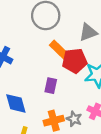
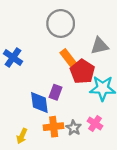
red pentagon: (75, 61) -> (82, 72), turned 30
blue diamond: (16, 103) -> (39, 102), moved

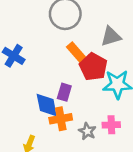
pink cross: (95, 123) -> (111, 125), turned -32
orange cross: (54, 127) -> (61, 119), moved

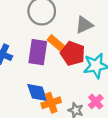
purple rectangle: (64, 92) -> (38, 52), moved, size x1.6
pink cross: (111, 125) -> (96, 102), turned -32

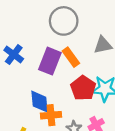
red pentagon: (73, 54) -> (83, 88), moved

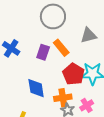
purple rectangle: (50, 61) -> (43, 52), size x0.7
orange cross: (51, 115) -> (63, 98), moved

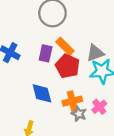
gray triangle: (89, 35) -> (95, 53), moved
red pentagon: (73, 74) -> (67, 66), moved

